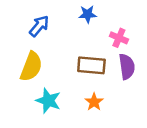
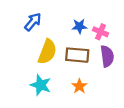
blue star: (88, 14) -> (79, 26), moved
yellow semicircle: (31, 67) -> (47, 52), moved

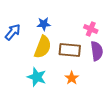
blue arrow: (33, 22) -> (13, 32), moved
blue star: (79, 26) -> (44, 24), moved

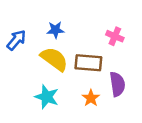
yellow semicircle: (43, 47) -> (54, 59), turned -75
purple semicircle: (97, 51) -> (117, 84), moved

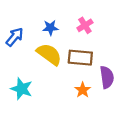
pink cross: (115, 36) -> (85, 25), moved, turned 35
cyan star: (47, 97) -> (22, 89), moved

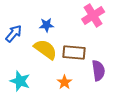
pink cross: (85, 25) -> (93, 15), moved, size x1.5
orange star: (83, 90) -> (64, 82), moved

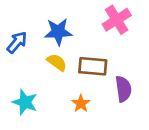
blue star: (47, 25) -> (58, 32), size x1.5
yellow semicircle: (45, 49) -> (57, 62), size x0.7

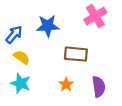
yellow semicircle: (57, 62) -> (22, 57), moved
purple semicircle: (123, 89) -> (99, 87), moved

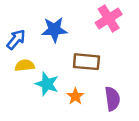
yellow semicircle: (22, 57) -> (25, 65), turned -42
cyan star: (21, 83) -> (47, 84), moved

